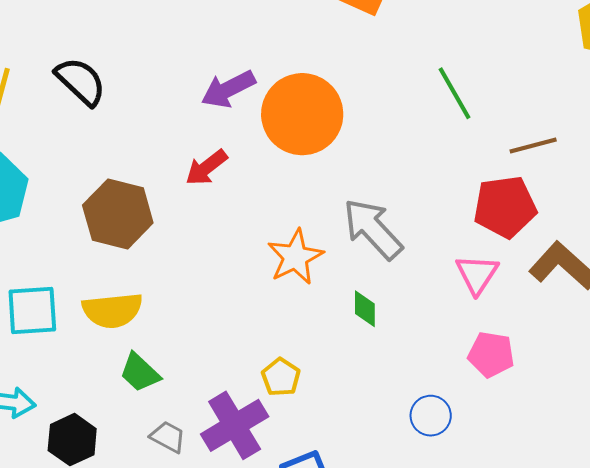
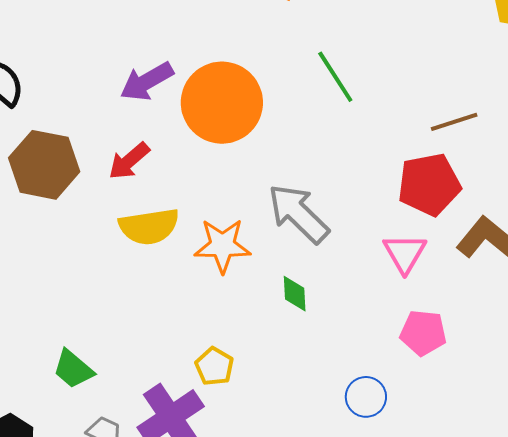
green line: (454, 93) -> (335, 77), moved
brown hexagon: (118, 214) -> (44, 165), moved
orange star: (295, 257) -> (222, 246), turned 30
yellow semicircle: (112, 310) -> (149, 226), moved

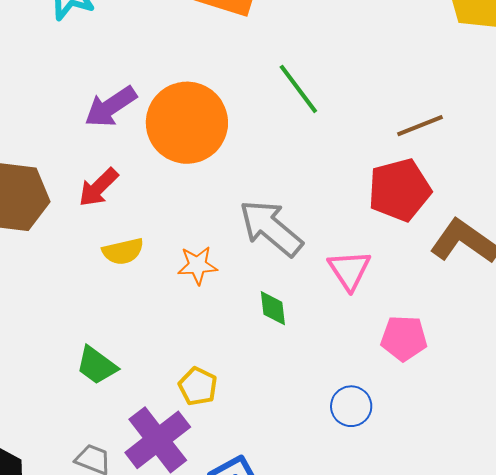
yellow semicircle: (149, 226) -> (123, 251), size x0.7
orange star: (222, 246) -> (197, 265), size x0.7
pink triangle: (405, 253) -> (349, 270), moved
green trapezoid: (73, 369) -> (97, 365), moved

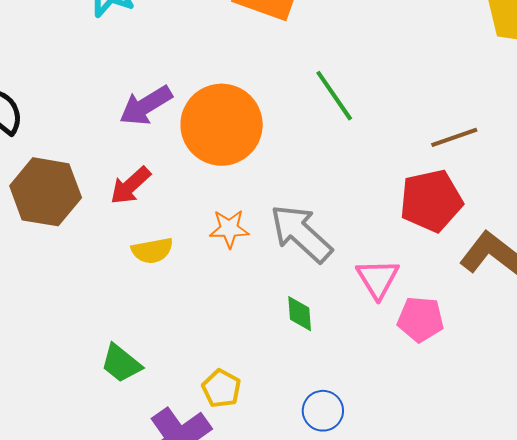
orange star: (197, 265) -> (229, 229), moved
pink pentagon: (404, 338) -> (421, 319), moved
blue circle: (351, 406) -> (323, 411), moved

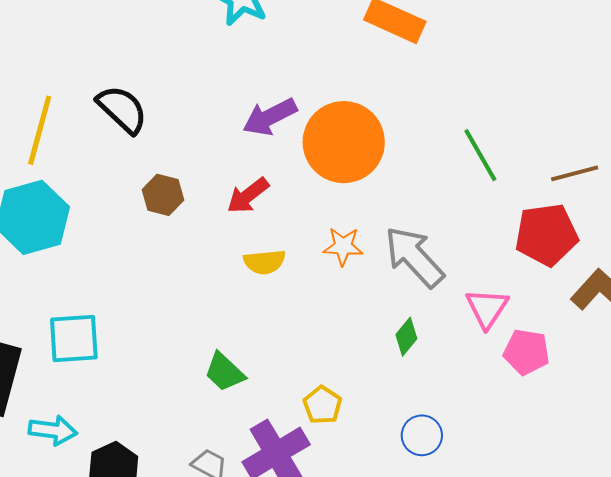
green line: (334, 96) -> (480, 155), moved
brown hexagon: (46, 192) -> (163, 195), size x0.6
green diamond: (300, 314) -> (406, 337), turned 39

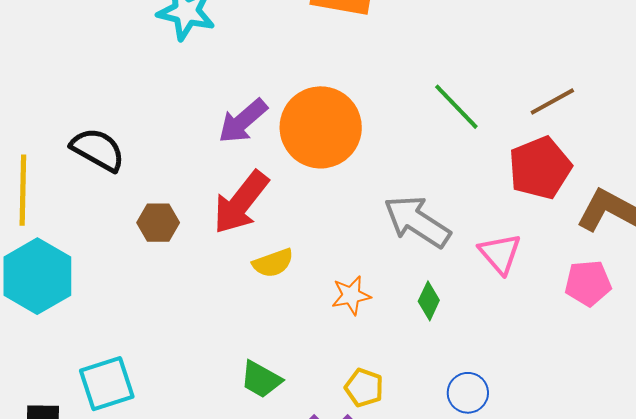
red arrow: (248, 195) -> (241, 203), size x1.5
orange star: (343, 246) -> (351, 295), moved
pink pentagon: (526, 352) -> (588, 283), moved

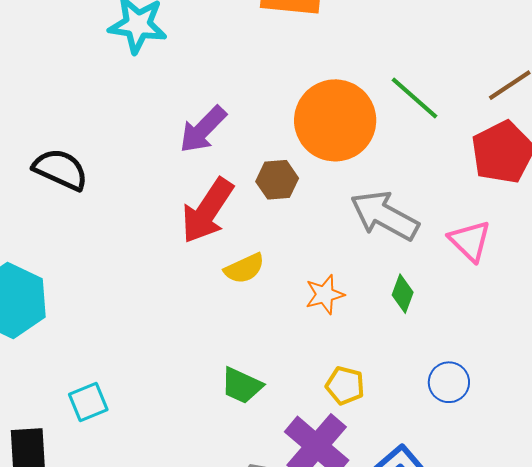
orange circle: (321, 127) -> (335, 120), moved
brown hexagon: (158, 223) -> (277, 180), moved
cyan square: (107, 384) -> (88, 402), size x0.7

